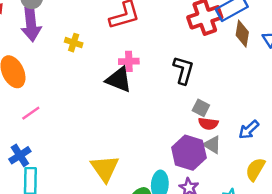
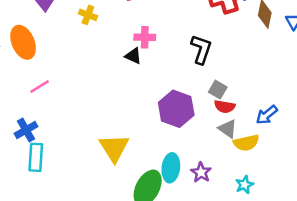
black triangle: (119, 80) -> (133, 56), size x0.6
purple hexagon: (189, 153) -> (176, 109), moved
yellow semicircle: (255, 169) -> (246, 143), moved, turned -135

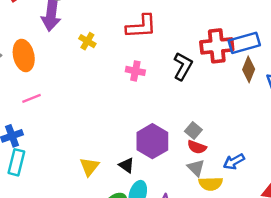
black L-shape: (201, 49) -> (183, 66), moved
black triangle: (133, 56) -> (126, 165), moved
yellow triangle: (114, 148) -> (89, 167), size x0.7

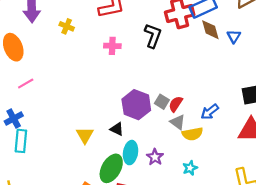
brown diamond: (249, 69) -> (210, 30), turned -30
gray square: (193, 131) -> (162, 102), moved
red semicircle: (197, 147) -> (176, 104), turned 112

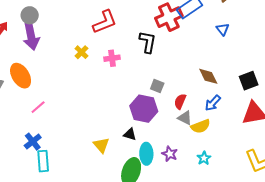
yellow cross: (67, 26) -> (81, 52), moved, turned 32
brown diamond: (210, 30) -> (208, 76), moved
gray square: (162, 102) -> (157, 86), moved

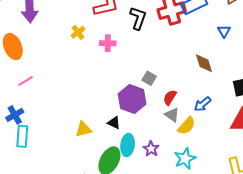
black L-shape: (148, 42) -> (138, 18), moved
brown diamond: (208, 76) -> (204, 63), moved
yellow semicircle: (201, 126) -> (187, 126), turned -36
yellow triangle: (101, 145) -> (83, 129), turned 48
cyan star: (204, 158) -> (185, 159), size x1.5

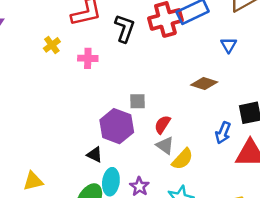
brown diamond: (204, 63) -> (204, 83), turned -55
gray square: (149, 78) -> (138, 101), turned -32
blue arrow: (203, 104) -> (223, 133), moved, turned -30
yellow triangle: (83, 129) -> (33, 181), moved

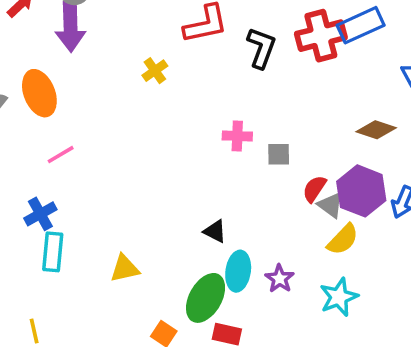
pink cross: (88, 58) -> (237, 136), moved
purple hexagon: (117, 126) -> (361, 191), moved
gray triangle: (165, 146) -> (331, 205), moved

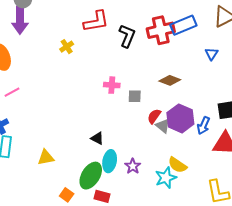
brown diamond: (376, 130) -> (170, 80), moved
yellow semicircle: (343, 239) -> (177, 165), moved, turned 78

